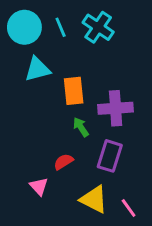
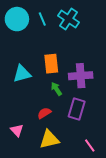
cyan triangle: (37, 69) -> (22, 74), moved
pink triangle: (39, 186) -> (17, 130), moved
yellow triangle: (94, 199) -> (49, 139), moved, turned -40

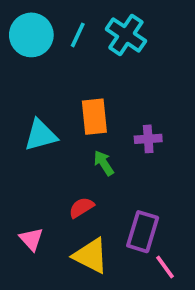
cyan line: (42, 19) -> (78, 35), turned 48
purple cross: (81, 76) -> (148, 139), size x0.6
purple rectangle: (77, 109) -> (143, 232), moved
yellow triangle: (49, 139) -> (91, 256), turned 40

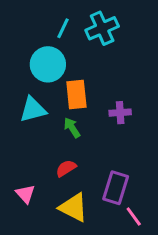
cyan circle: (31, 35) -> (48, 64), moved
cyan cross: (126, 35) -> (102, 28), turned 32
green arrow: (104, 163) -> (72, 128), moved

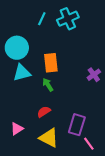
cyan circle: (48, 64) -> (17, 48), moved
purple cross: (120, 113) -> (94, 75), moved, turned -32
pink triangle: (25, 194) -> (17, 129), turned 40

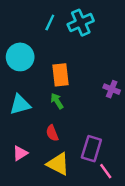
cyan triangle: (22, 73) -> (20, 105), moved
purple cross: (94, 75) -> (112, 89), turned -32
red semicircle: (44, 112) -> (52, 133), turned -80

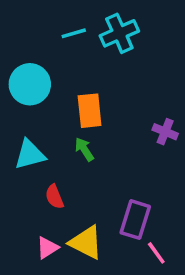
cyan line: (50, 23) -> (74, 33), turned 49
red semicircle: (52, 133) -> (54, 197), moved
pink triangle: (20, 153) -> (47, 248), moved

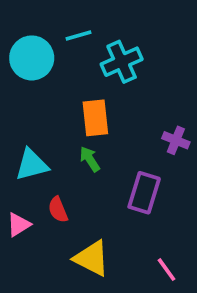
cyan cross: (119, 33) -> (122, 62), moved
cyan circle: (30, 84) -> (32, 58), moved
purple rectangle: (135, 220) -> (144, 193), moved
pink triangle: (47, 248) -> (19, 225), moved

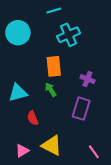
cyan line: (79, 36) -> (54, 11), moved
purple cross: (176, 140) -> (87, 79), moved
pink triangle: (19, 225) -> (22, 151), moved

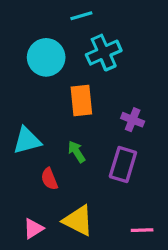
cyan circle: (18, 33) -> (46, 57), moved
green arrow: (51, 90) -> (77, 152), moved
pink line: (94, 152) -> (142, 230), turned -56

